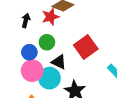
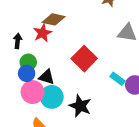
green circle: (47, 42) -> (28, 62), moved
black triangle: (59, 62) -> (47, 77), moved

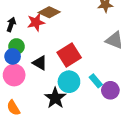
black triangle: (47, 77) -> (40, 63), moved
cyan circle: (52, 97) -> (69, 82), moved

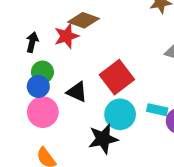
cyan rectangle: (96, 81) -> (157, 110), turned -32
black star: (55, 98) -> (103, 139), turned 30

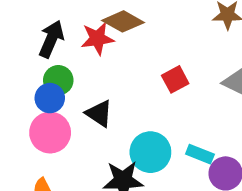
black arrow: (32, 42) -> (51, 39), size x1.4
red square: (117, 77) -> (175, 79), moved, size x0.6

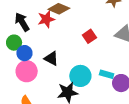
black arrow: (51, 39) -> (22, 22), turned -48
green circle: (58, 80) -> (14, 43), moved

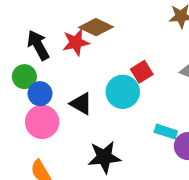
cyan circle: (80, 76) -> (123, 92), moved

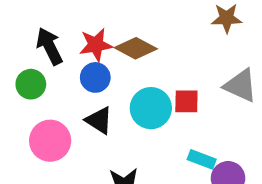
brown diamond: (96, 27) -> (136, 48), moved
red square: (142, 72) -> (186, 101), moved, turned 30
blue circle: (40, 94) -> (95, 77), moved

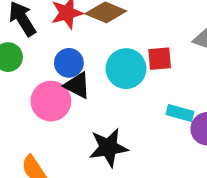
blue circle: (95, 77) -> (69, 63), moved
pink circle: (50, 141) -> (51, 101), moved

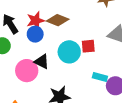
blue circle: (69, 63) -> (35, 34), moved

